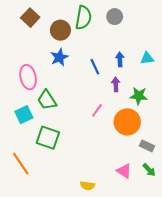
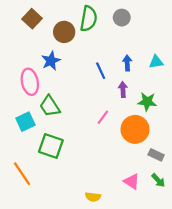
blue star: (59, 57) -> (51, 61), moved

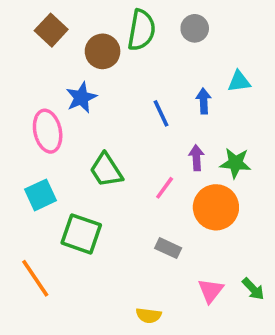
cyan triangle: (156, 62) -> (239, 82), moved
purple arrow: (123, 90) -> (196, 158), moved
green trapezoid: (50, 106) -> (106, 170), moved
gray rectangle: (156, 155) -> (168, 248), moved
pink triangle: (132, 181) -> (211, 291), turned 35

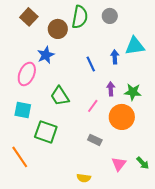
cyan triangle: (239, 82) -> (135, 46), size x1.5
pink ellipse: (48, 131) -> (27, 74), turned 35
cyan square: (41, 195) -> (23, 110), turned 36

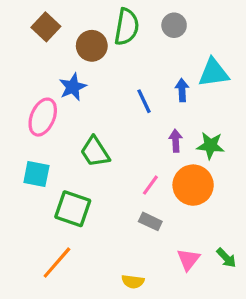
pink line: (93, 106) -> (150, 185), moved
orange line: (20, 157) -> (57, 263), moved, turned 75

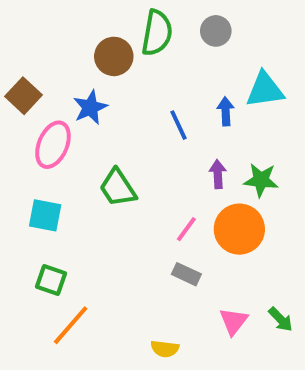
brown square: (46, 27) -> (24, 96), moved
green square: (73, 209) -> (51, 280), moved, size x0.7

